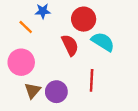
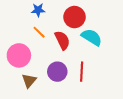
orange line: (26, 27) -> (39, 32), moved
purple circle: (56, 92) -> (57, 72), moved

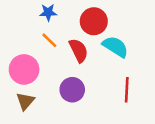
red line: (82, 72) -> (127, 90), moved
brown triangle: (29, 81) -> (25, 101), moved

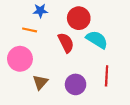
orange line: (49, 40) -> (30, 30), moved, turned -32
purple circle: (72, 90) -> (76, 84), moved
brown triangle: (25, 101) -> (40, 82), moved

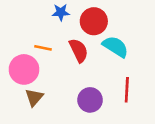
blue star: (40, 11) -> (61, 12), moved
orange line: (30, 30) -> (43, 48), moved
brown triangle: (40, 82) -> (34, 97), moved

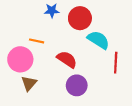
red semicircle: (79, 50) -> (67, 59), moved, turned -30
red line: (127, 90) -> (116, 63), moved

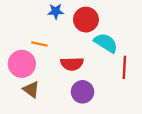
red semicircle: (67, 59) -> (72, 64), turned 144
brown triangle: (29, 83) -> (31, 89), turned -35

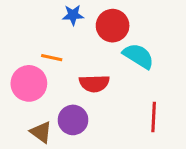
red line: (124, 67) -> (154, 117), moved
brown triangle: (31, 89) -> (41, 132), moved
purple circle: (82, 92) -> (73, 120), moved

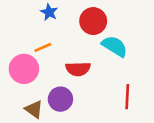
blue star: (73, 15) -> (49, 12), moved, turned 30
orange line: (52, 58) -> (43, 47), turned -36

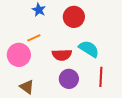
cyan semicircle: (115, 46) -> (89, 49), moved
purple circle: (60, 99) -> (69, 79), moved

